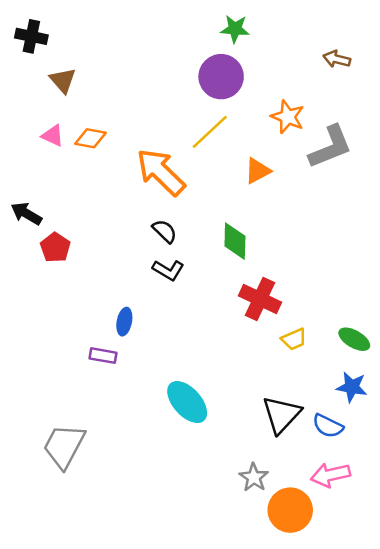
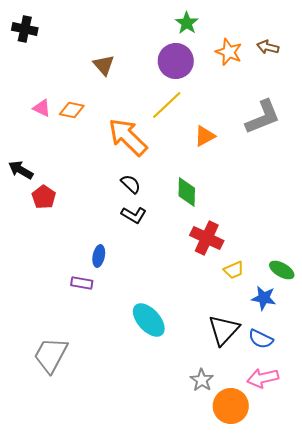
green star: (235, 29) -> (187, 23), turned 30
brown triangle: (63, 80) -> (104, 65), moved
orange star: (288, 117) -> (229, 52), moved
blue star: (352, 387) -> (264, 298), moved

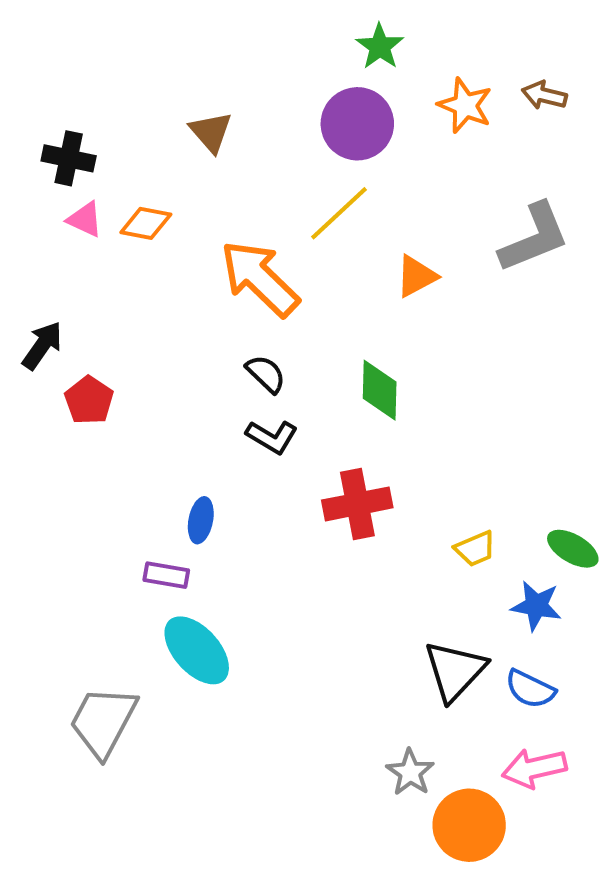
black cross: (25, 29) -> (69, 158), moved
black arrow: (21, 170) -> (42, 345), turned 95
red cross: (207, 238) -> (357, 504), moved, turned -36
cyan ellipse: (149, 320) -> (197, 650), moved

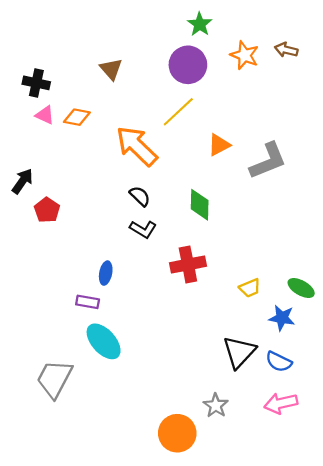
gray L-shape: (534, 238) -> (268, 161), moved
orange circle: (469, 825) -> (177, 433), moved

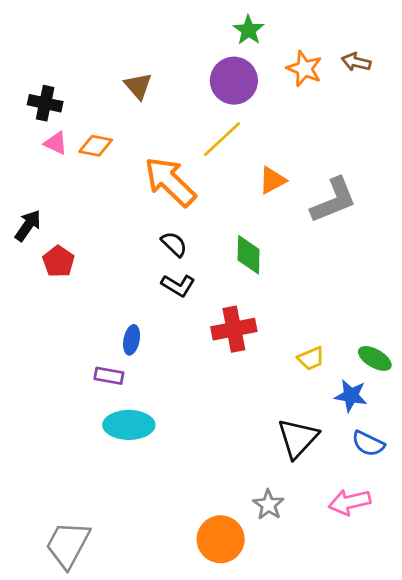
cyan ellipse: (104, 341) -> (129, 425), turned -48
blue semicircle: (279, 362) -> (368, 444), moved
gray trapezoid: (54, 379) -> (68, 545), moved

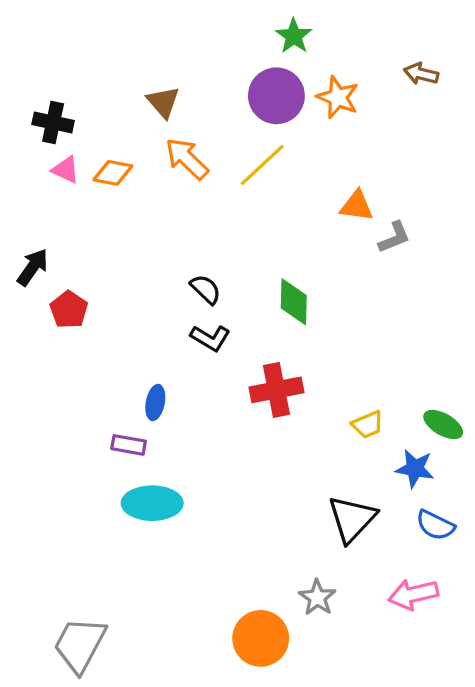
orange star: (304, 69) -> (338, 97), moved
orange triangle: (272, 180) -> (357, 206), moved, turned 36
orange arrow: (170, 182) -> (187, 159), moved, size x0.7
gray L-shape: (334, 200) -> (394, 237), size x0.6

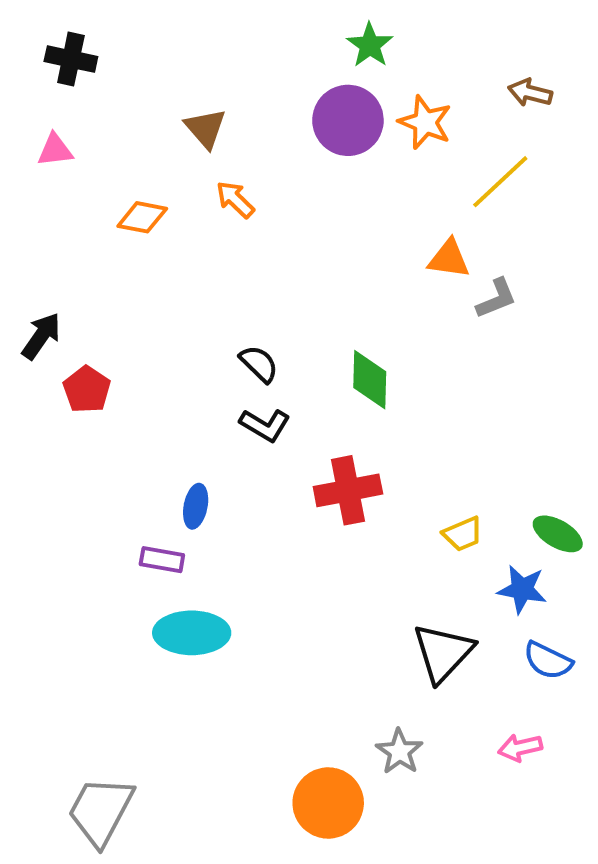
black cross: (53, 123) -> (71, 59), moved
orange arrow: (187, 159) -> (235, 200), size x0.7
yellow line: (262, 165) -> (500, 182), moved
pink triangle: (66, 170) -> (55, 150), moved, turned -32
pink arrow: (413, 594) -> (520, 748), size x0.7

